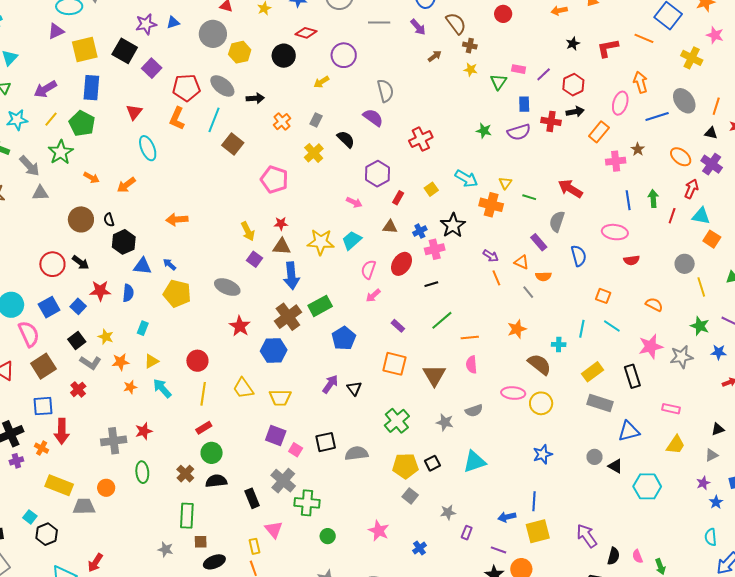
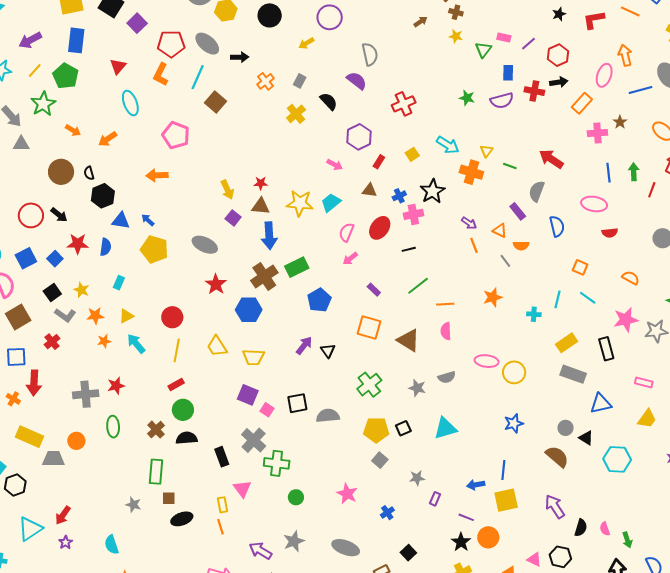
pink pentagon: (274, 180) -> (176, 135), moved
brown semicircle: (539, 364) -> (557, 457), moved
brown triangle: (434, 375) -> (408, 340), turned -30

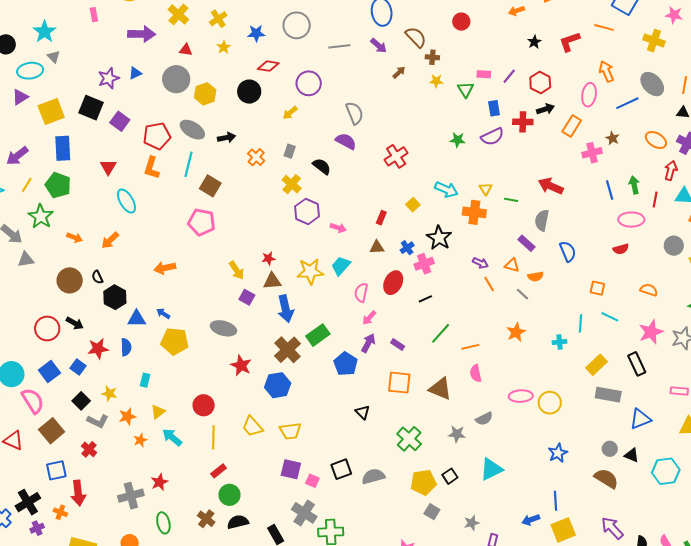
pink pentagon: (176, 135) -> (202, 222), moved
purple hexagon: (359, 137) -> (307, 211), moved
pink ellipse: (594, 204) -> (631, 220), moved
purple arrow: (304, 345) -> (368, 343), moved

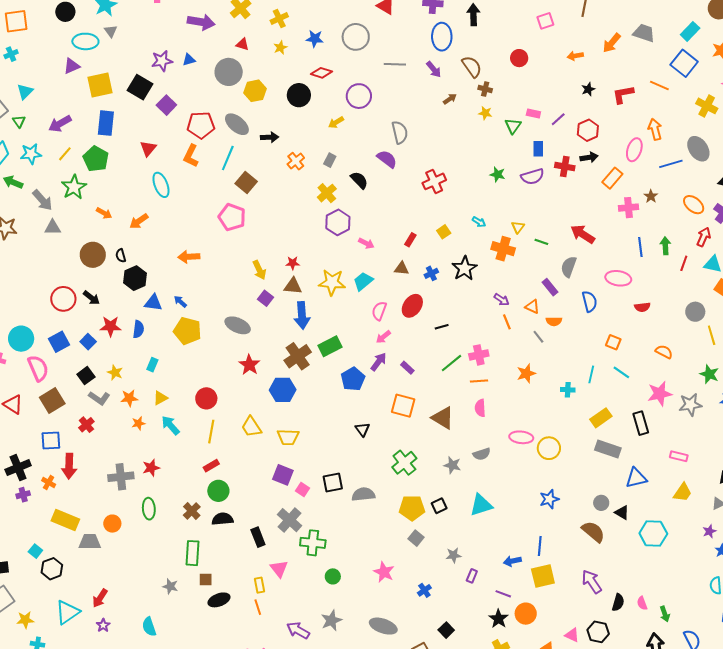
cyan arrow: (446, 190) -> (479, 222), size x0.6
pink ellipse: (631, 220) -> (618, 278), moved
pink cross: (424, 264) -> (479, 355), moved

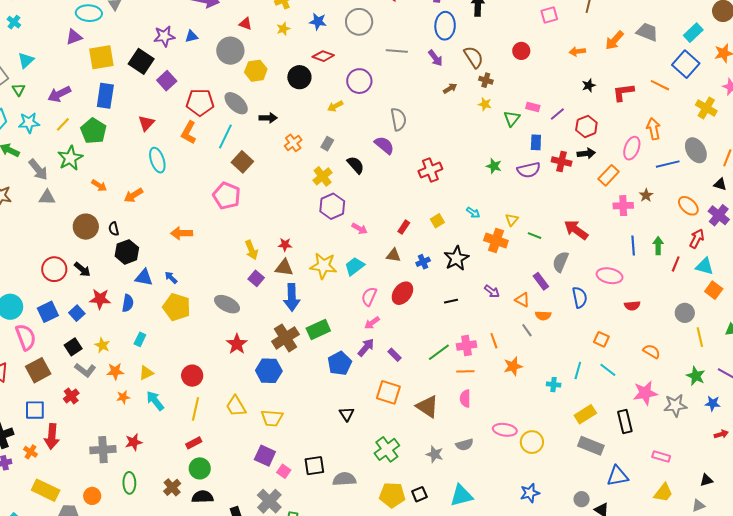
cyan cross: (11, 54) -> (14, 22), turned -32
orange line: (507, 322) -> (494, 341), moved
black line: (442, 327) -> (451, 301), moved

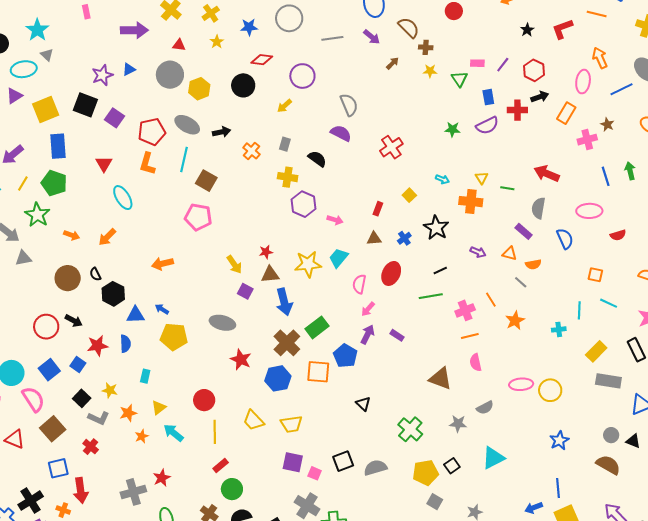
yellow cross: (323, 176) -> (288, 177), turned -30
green line: (439, 352) -> (431, 296), moved, turned 40
orange square: (388, 392) -> (318, 372), moved

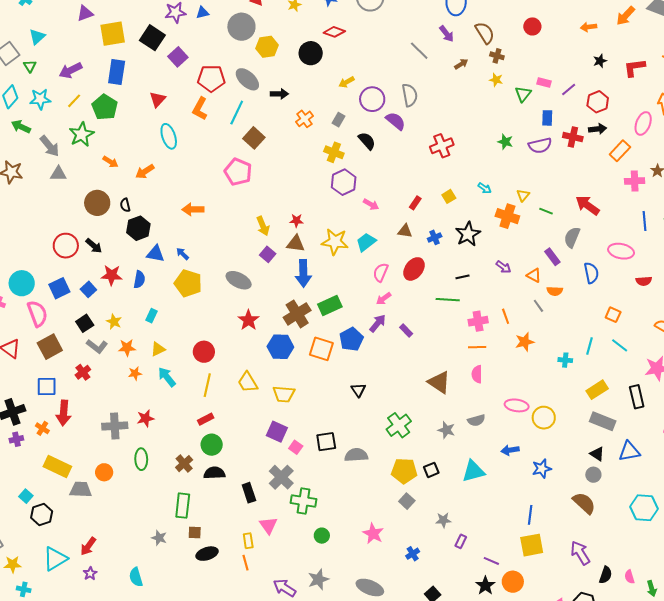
gray line: (332, 38) -> (419, 51), moved, turned 40
purple circle: (302, 76) -> (372, 99), moved
black triangle: (633, 441) -> (597, 454), moved
blue arrow: (534, 508) -> (510, 450), moved

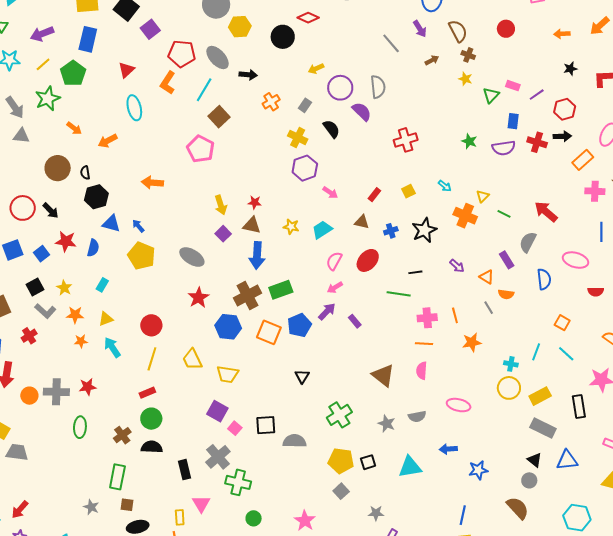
yellow star: (335, 242) -> (291, 227), size x0.6
yellow circle: (544, 418) -> (509, 388), moved
orange circle: (104, 472) -> (29, 396), moved

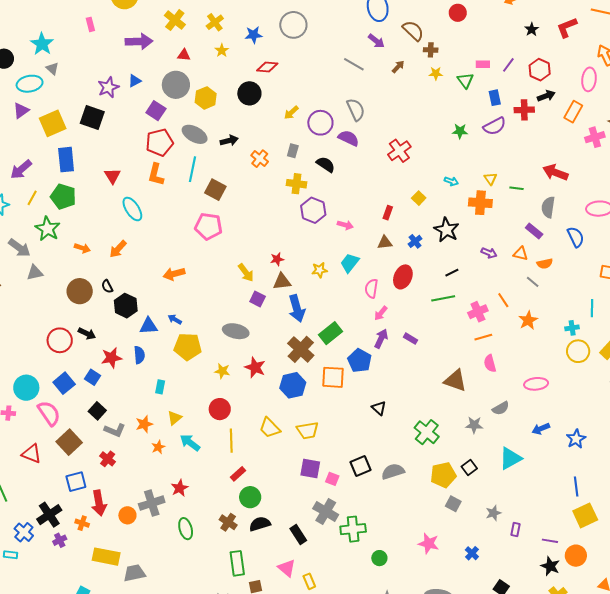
purple square: (150, 29) -> (156, 111), moved
yellow star: (64, 288) -> (222, 371), moved
pink triangle: (201, 504) -> (287, 568), moved

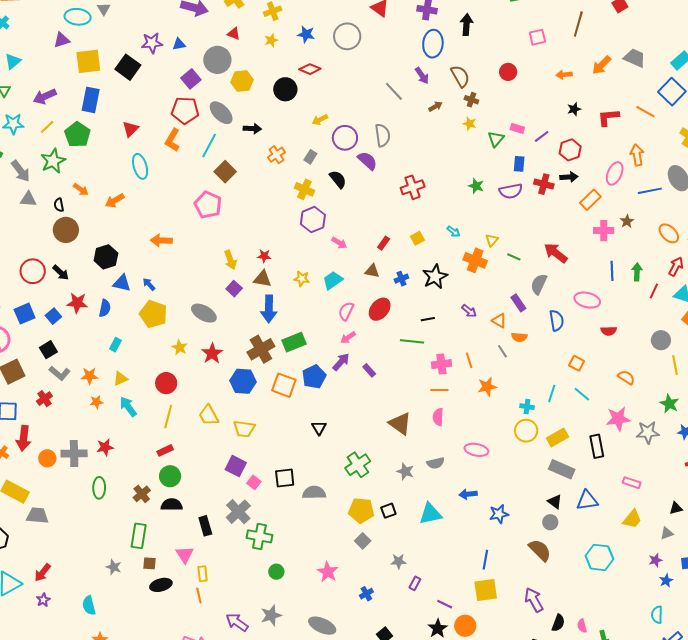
black semicircle: (107, 286) -> (59, 205), moved

